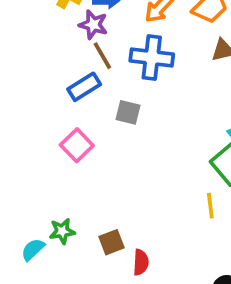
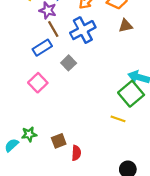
blue cross: (152, 58) -> (83, 30), turned -35
gray square: (128, 112) -> (69, 63), turned 32
yellow line: (210, 206) -> (118, 119), turned -64

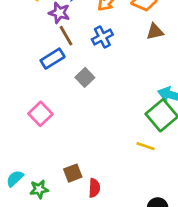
blue cross: (83, 30) -> (102, 37), size x0.7
pink square: (38, 83) -> (40, 114), moved
green star: (29, 134) -> (39, 189), moved

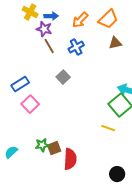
blue rectangle: (53, 59) -> (20, 84), moved
red semicircle: (94, 188) -> (70, 159), size x1.5
green star: (39, 189) -> (42, 145), moved

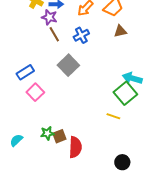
gray square: (63, 77) -> (68, 65), size x1.5

